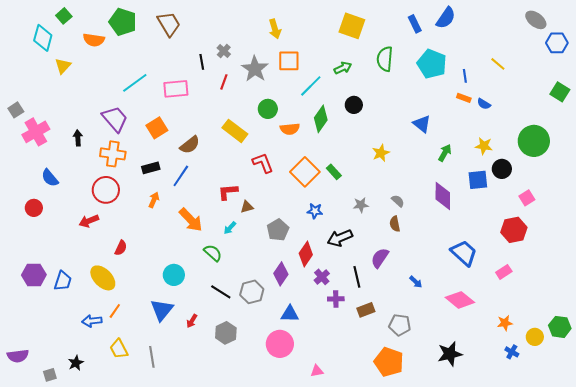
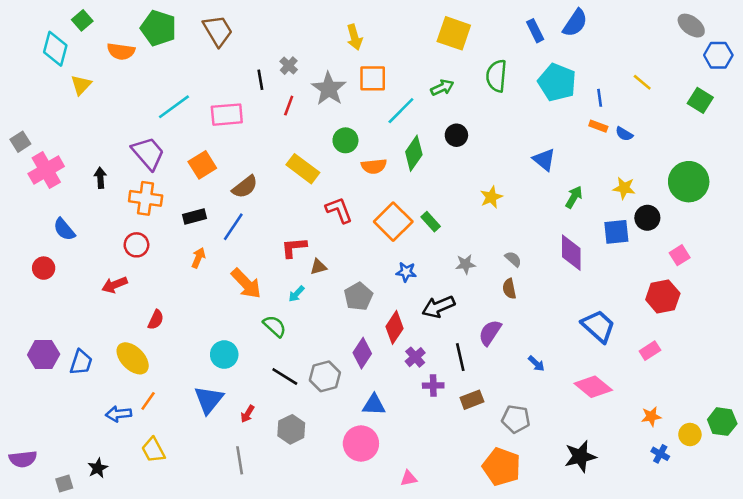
green square: (560, 92) -> (700, 100), moved
red circle: (106, 190) -> (136, 245), size x0.7
gray line: (152, 357) -> (240, 460), moved

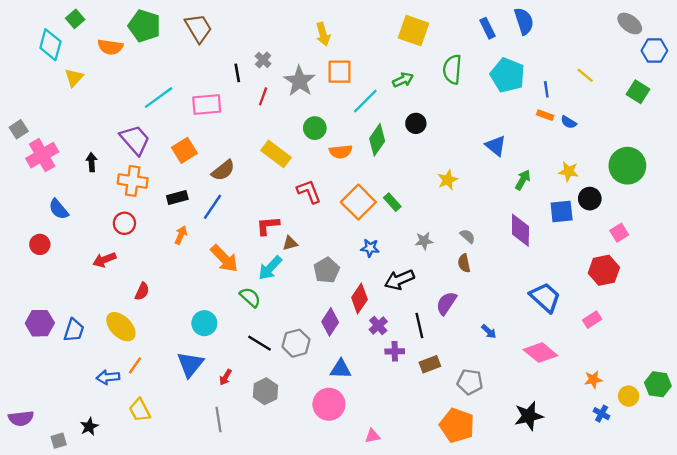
blue semicircle: (575, 23) -> (524, 21), turned -52
cyan arrow: (296, 294) -> (270, 268), size x1.6

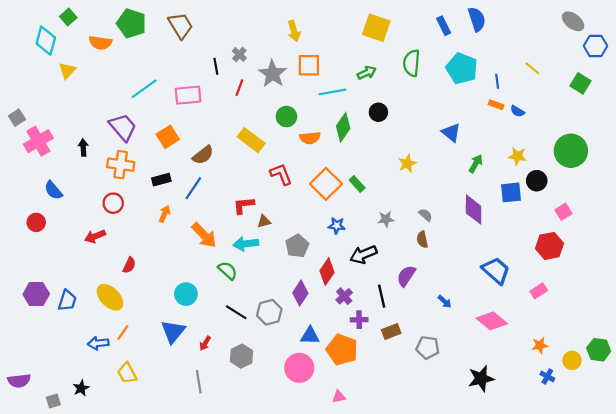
cyan line: (365, 101) -> (332, 92), turned 35
cyan arrow: (270, 268) -> (246, 244), turned 40
orange pentagon: (457, 425) -> (342, 350), moved

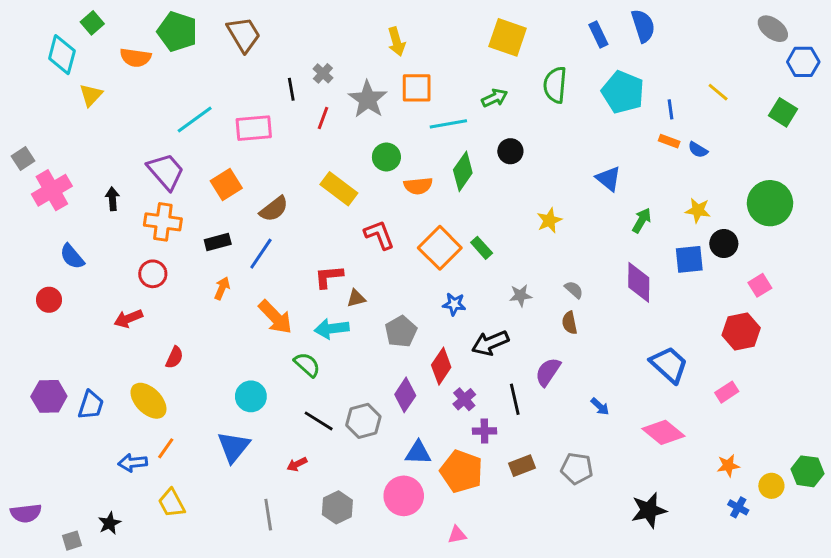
brown rectangle: (391, 331) -> (522, 466), moved
red arrow: (205, 343) -> (297, 464), moved, turned 32
gray hexagon: (242, 356) -> (337, 507), moved

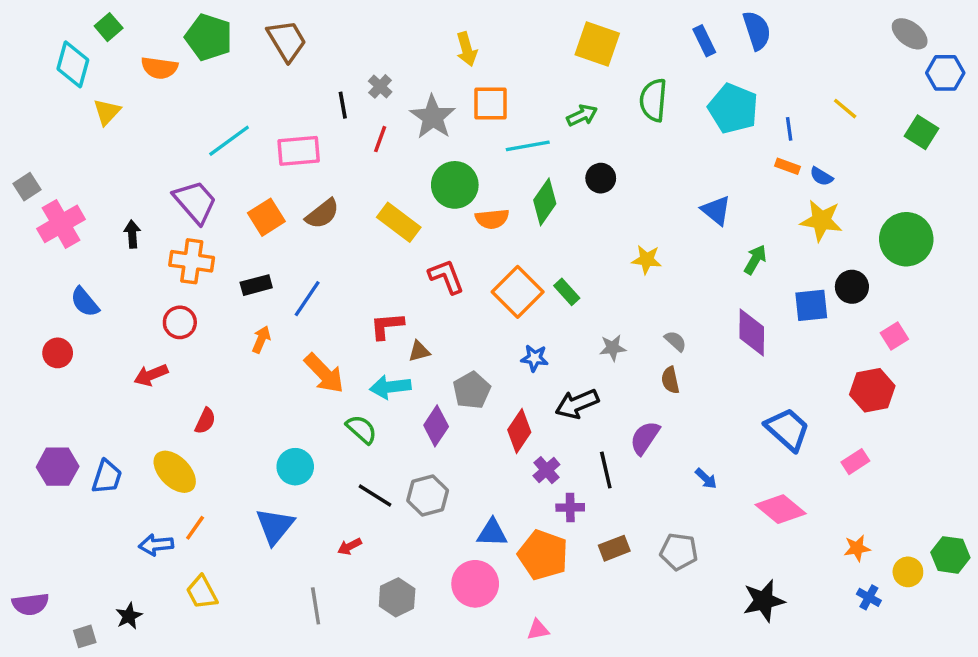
green circle: (386, 157) -> (455, 185), size x1.4
brown semicircle: (274, 209) -> (322, 214), moved
yellow star: (698, 210) -> (821, 221), moved, size x1.4
yellow star: (549, 220) -> (647, 260), turned 30
purple diamond: (405, 395) -> (436, 426), moved

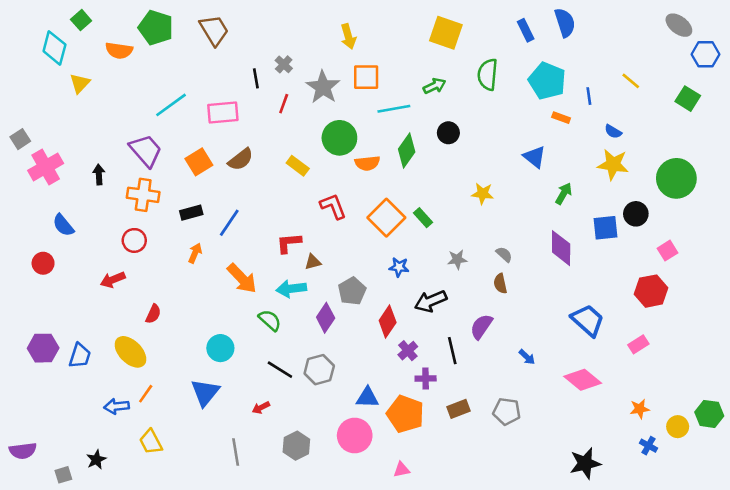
orange rectangle: (787, 166) -> (561, 118), moved
yellow rectangle: (399, 222) -> (298, 166), size x0.7
black star: (764, 601) -> (585, 463), moved

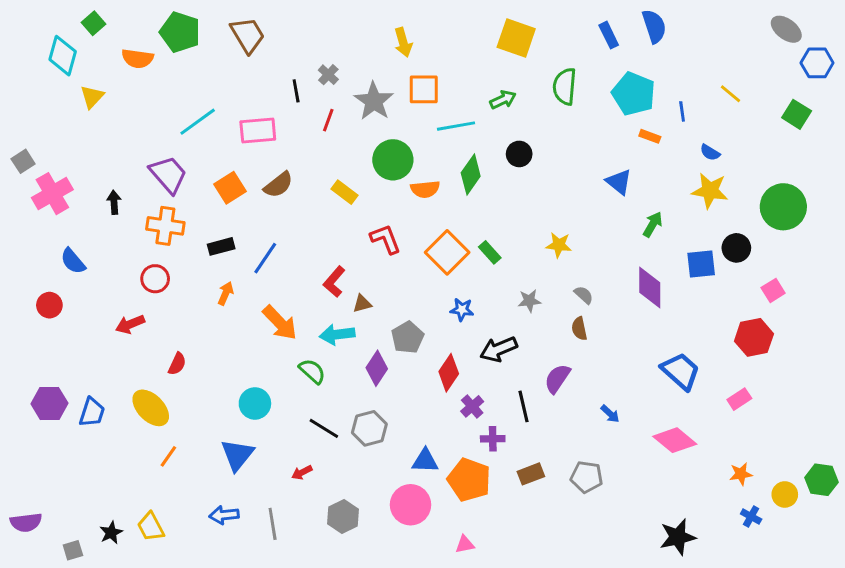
yellow star: (483, 194) -> (559, 245), moved
red L-shape: (289, 243) -> (334, 282), turned -44
blue arrow: (117, 406) -> (224, 515), moved
yellow trapezoid: (151, 442) -> (151, 527), moved

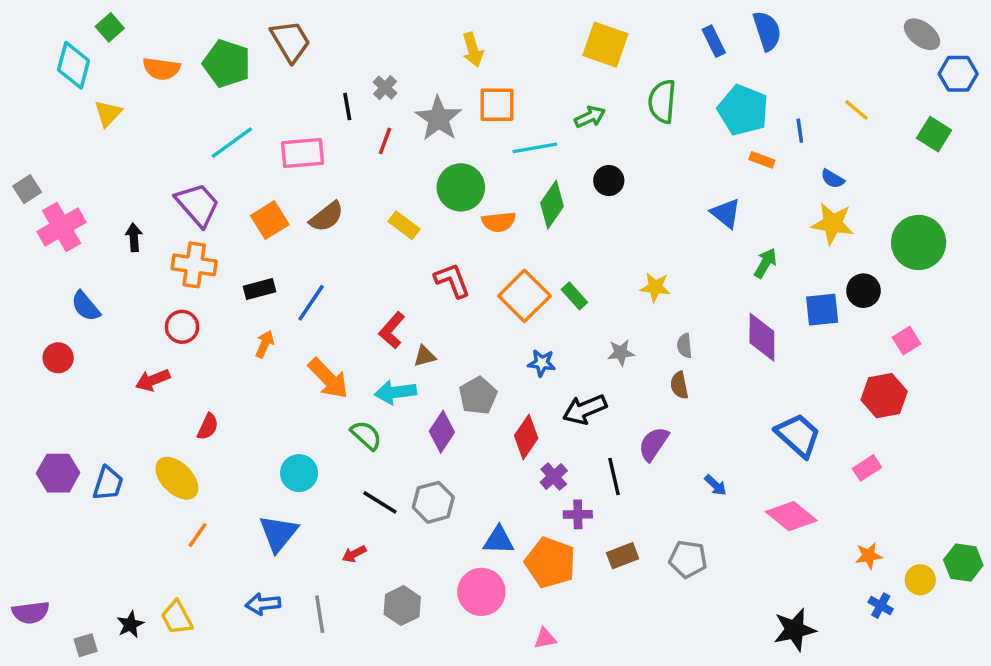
green pentagon: (180, 32) -> (227, 64), moved
gray semicircle: (584, 295) -> (685, 346), turned -138

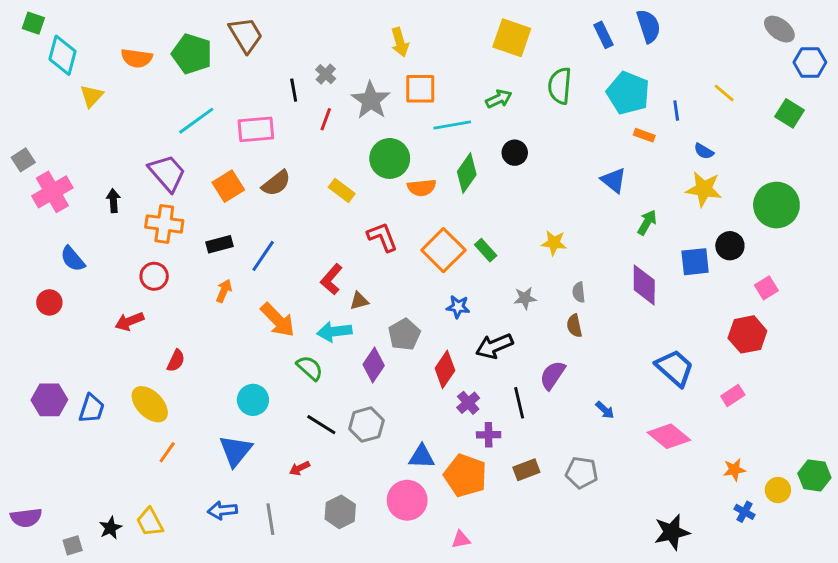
green square: (110, 27) -> (33, 23), moved, turned -30

